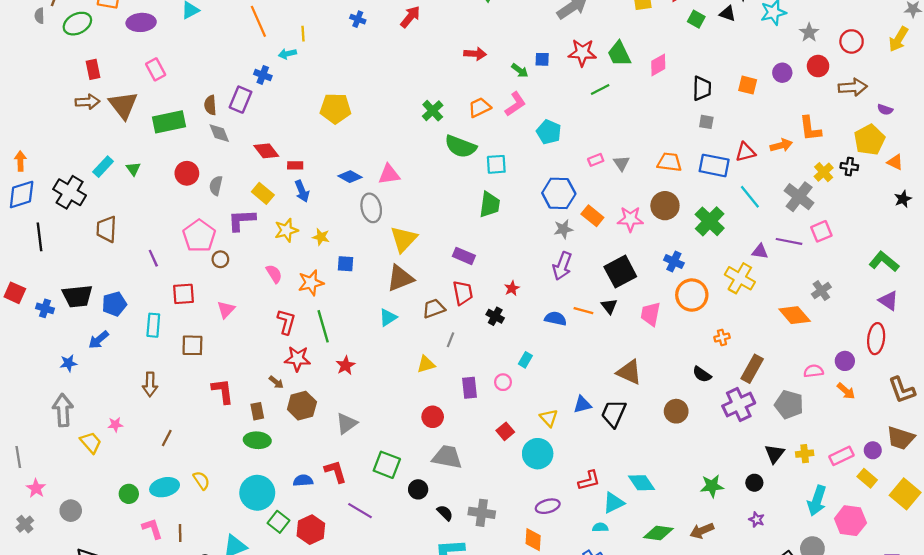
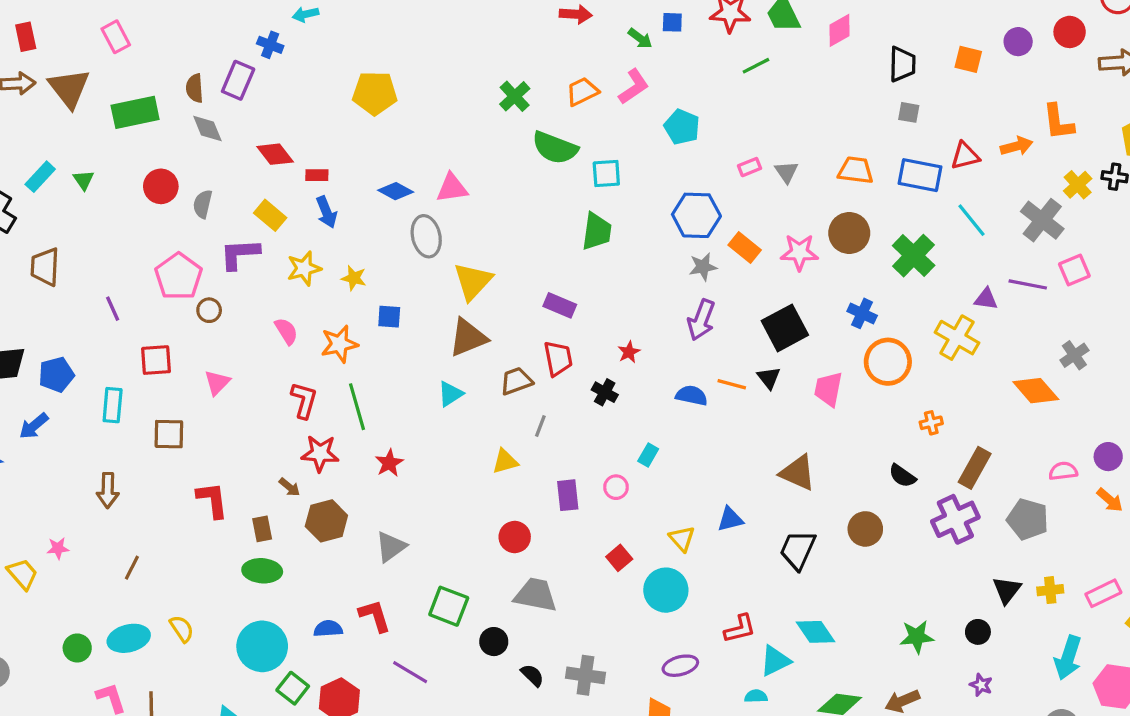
black trapezoid: (614, 413) -> (798, 550), moved

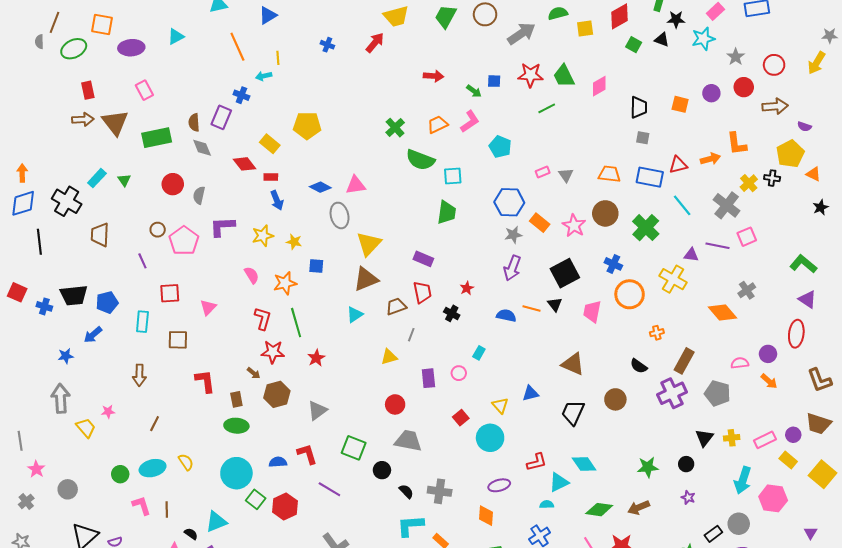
yellow rectangle: (270, 215) -> (270, 144), moved
pink star: (799, 252) -> (574, 226), turned 30
brown circle: (209, 310) -> (158, 230), moved

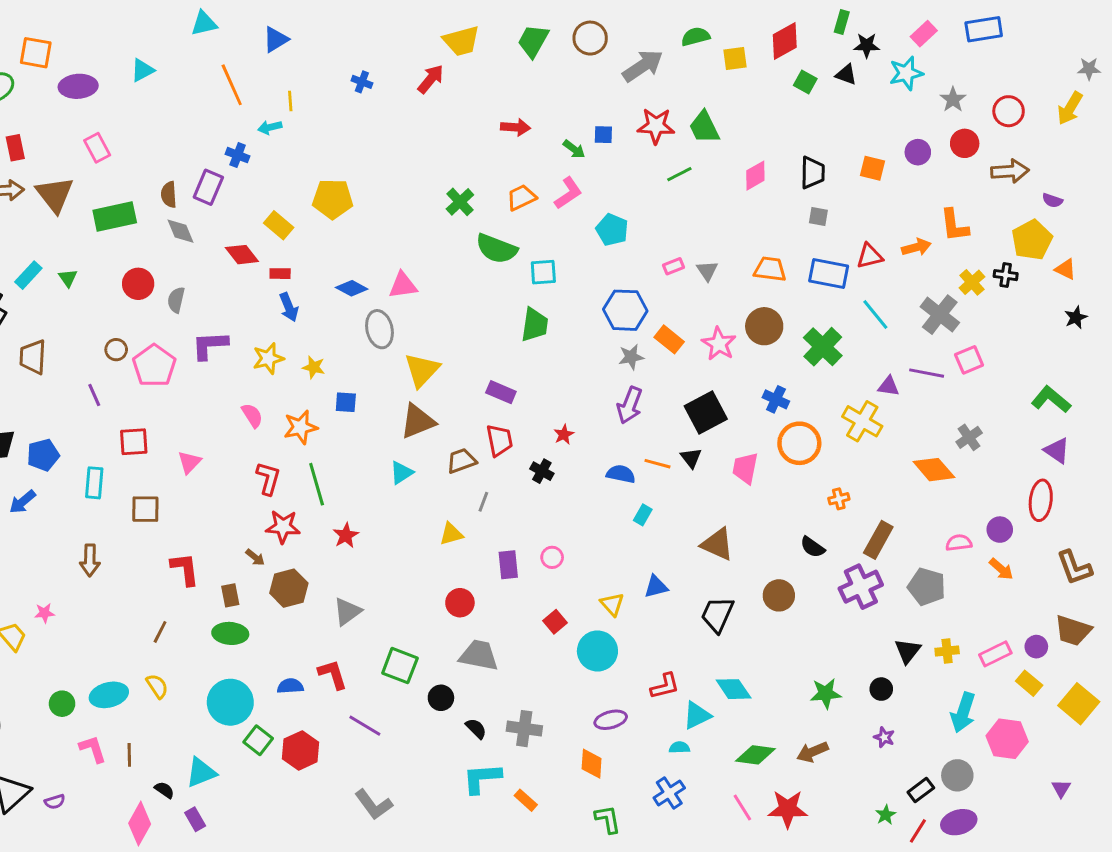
pink diamond: (599, 86) -> (755, 176), moved
cyan rectangle: (479, 353) -> (643, 515), moved
brown line: (155, 424) -> (160, 632), moved

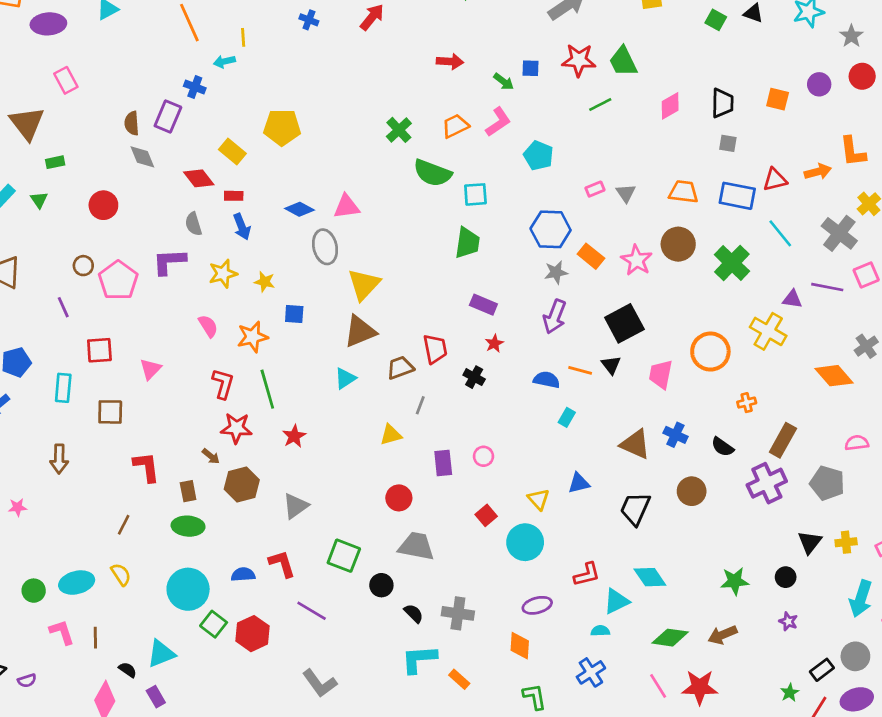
green rectangle: (115, 217) -> (55, 162), moved, size x0.5
gray semicircle: (176, 300) -> (193, 224), moved, turned -30
purple rectangle: (501, 392) -> (483, 305), moved
blue cross: (776, 399) -> (675, 435), moved

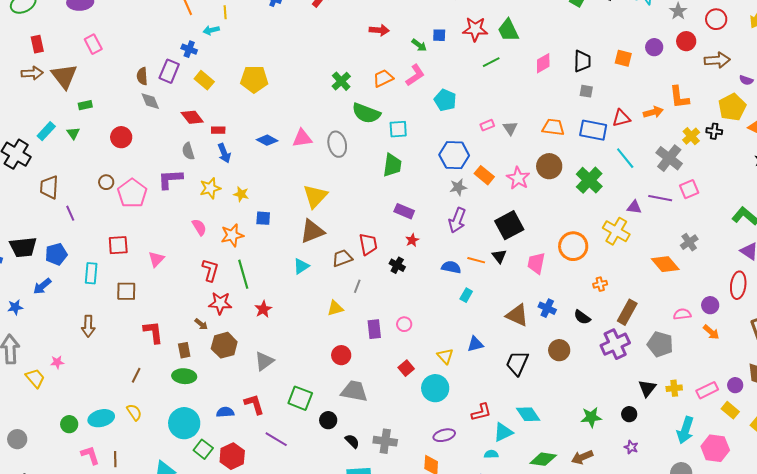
yellow rectangle: (232, 151) -> (204, 80), moved
gray ellipse: (325, 247) -> (337, 144), moved
purple line: (63, 307) -> (70, 213), moved

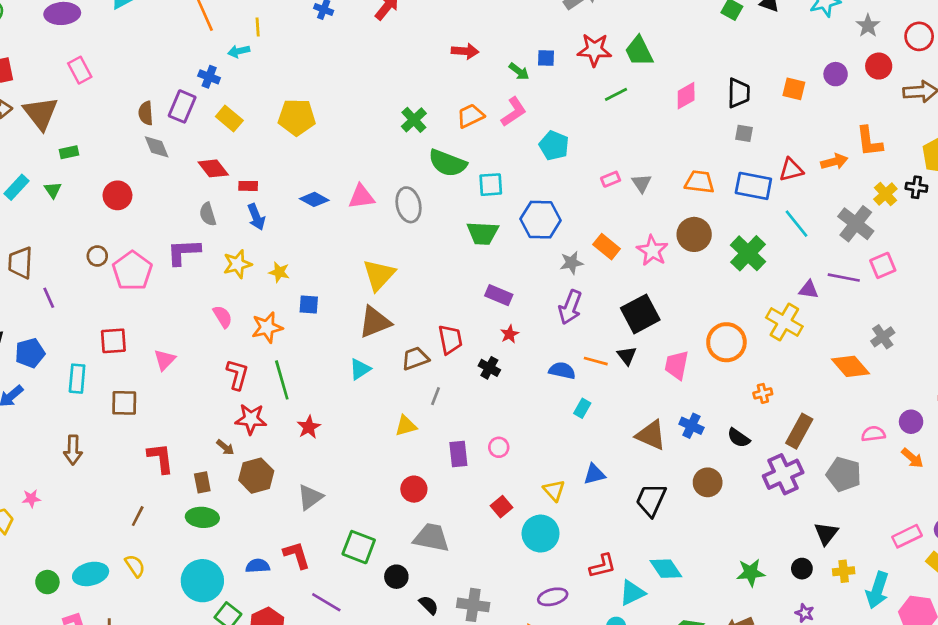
blue hexagon: (454, 155) -> (541, 220), moved
green trapezoid: (392, 165) -> (483, 233), turned 85
yellow cross: (674, 388) -> (844, 571), moved

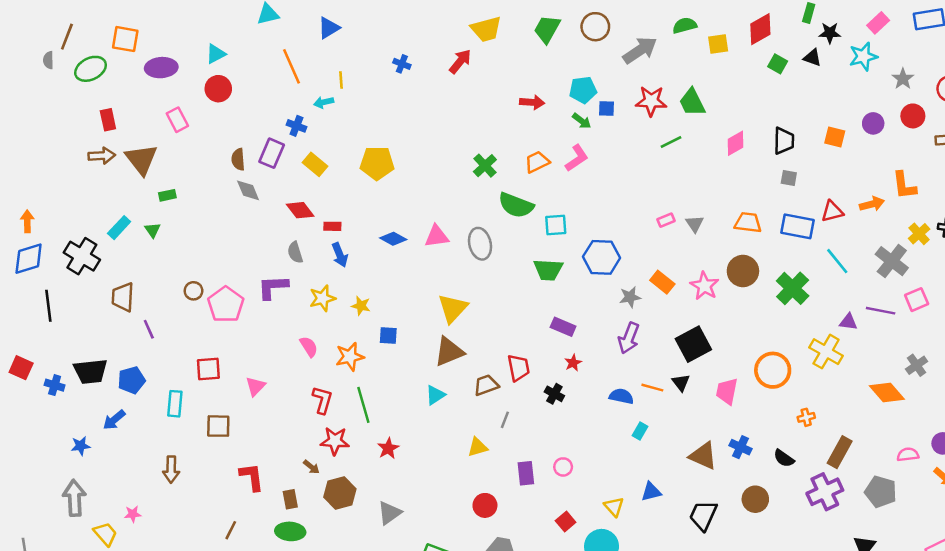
cyan pentagon: (554, 146) -> (583, 90), moved, turned -30
red circle: (117, 195) -> (218, 89), moved

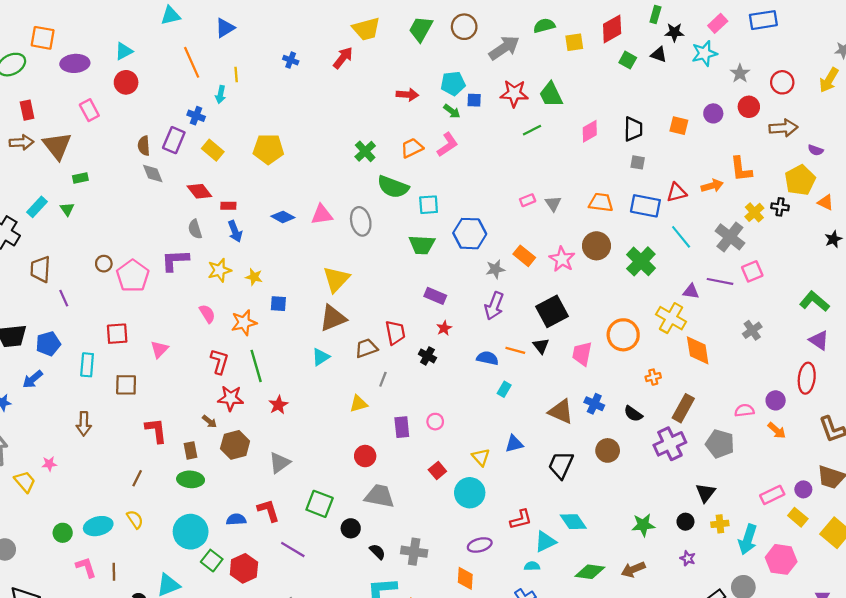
cyan arrow: (324, 102) -> (221, 95), turned -66
orange diamond: (887, 393) -> (698, 350), moved, turned 32

